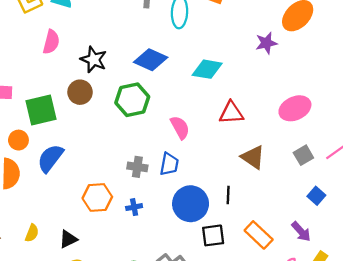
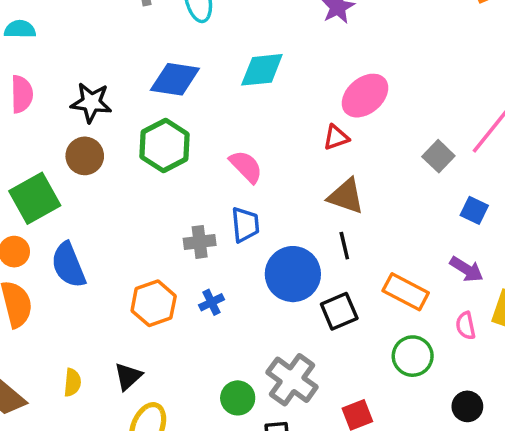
pink ellipse: (295, 108) -> (365, 96), moved
red triangle: (231, 113) -> (336, 137), moved, size x0.7
brown triangle: (253, 157) -> (346, 196), moved
blue semicircle: (50, 158) -> (68, 265), turned -44

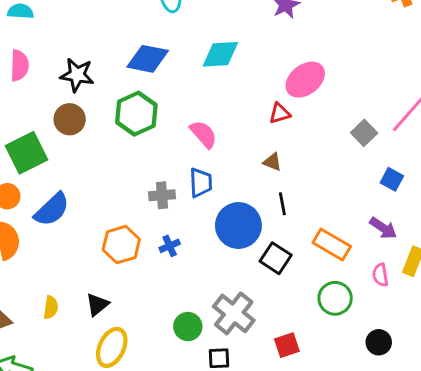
brown triangle: (346, 196) -> (272, 162), moved, size x0.6
blue semicircle: (68, 265) -> (52, 209), turned -114
black square: (339, 311) -> (276, 258), turned -36

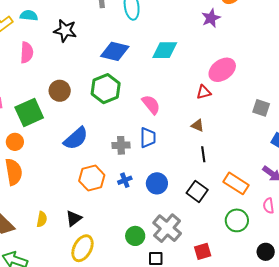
black star: (77, 75) -> (65, 31), moved
gray square: (364, 133) -> (261, 108), turned -30
blue semicircle: (52, 209) -> (76, 138), moved
blue circle: (238, 225) -> (157, 183), moved, size x0.7

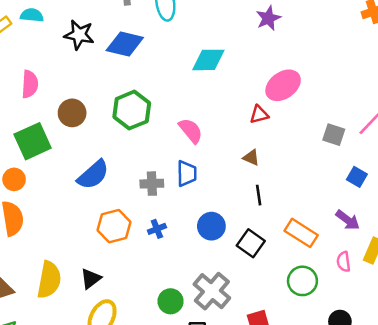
blue diamond: (115, 51) -> (125, 44), moved
pink semicircle: (27, 53) -> (30, 84), moved
blue circle: (157, 183) -> (211, 226), moved
yellow semicircle: (42, 219) -> (49, 280), size x1.8

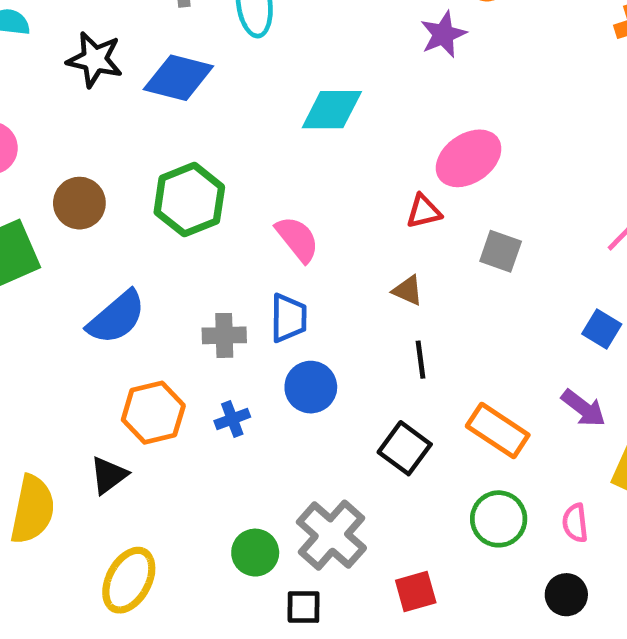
gray square: (334, 135) -> (501, 251), moved
blue circle: (211, 226) -> (311, 387), moved
pink semicircle: (344, 262) -> (575, 523), moved
black triangle: (91, 279) -> (109, 475), moved

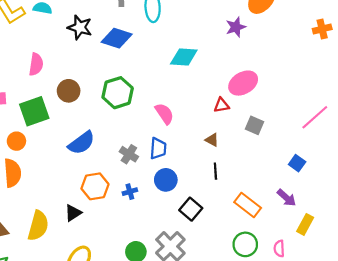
gray cross: (224, 335) -> (129, 154), turned 30
black square: (405, 448) -> (191, 209), moved

